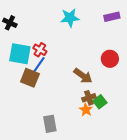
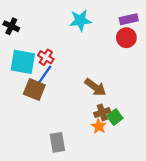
red circle: (110, 59) -> (126, 38), moved

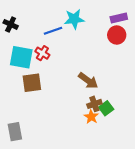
blue line: (45, 74) -> (53, 31), moved, turned 36
brown square: (34, 89) -> (32, 83), turned -30
gray rectangle: (57, 142) -> (15, 132), moved

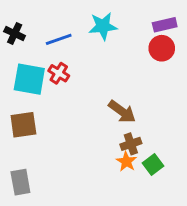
blue line: (53, 31) -> (59, 39), moved
brown square: (32, 83) -> (23, 125), moved
green square: (106, 108) -> (153, 164), moved

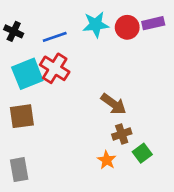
red circle: (162, 48) -> (127, 27), moved
red cross: (59, 73) -> (55, 68), size x1.5
cyan square: (29, 79) -> (27, 74), turned -32
orange star: (126, 162) -> (107, 160), moved

